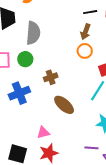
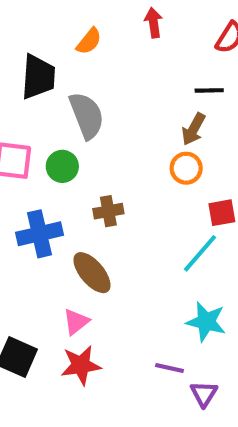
gray semicircle: (33, 33) -> (87, 115), turned -35
brown ellipse: (64, 105) -> (92, 273), moved
pink triangle: (43, 133) -> (76, 322), turned -32

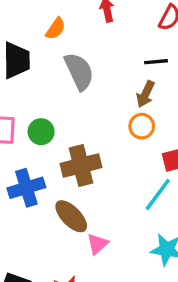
gray semicircle: (87, 115) -> (79, 71), moved
brown cross: (108, 211) -> (81, 165), size x1.6
pink triangle: (76, 322) -> (97, 244), moved

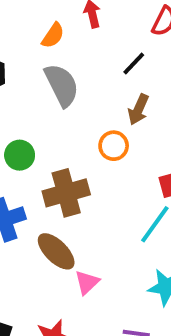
orange semicircle: (56, 29) -> (53, 35), moved
black line: (156, 62) -> (134, 63), moved, turned -40
orange circle: (142, 126) -> (114, 146), moved

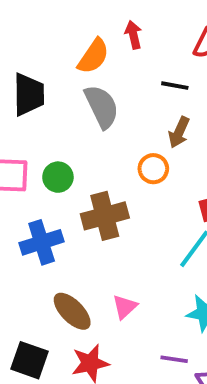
orange semicircle: (53, 35) -> (93, 56), size x1.4
black line: (134, 63) -> (175, 86), turned 56
brown ellipse: (56, 251) -> (72, 311), moved

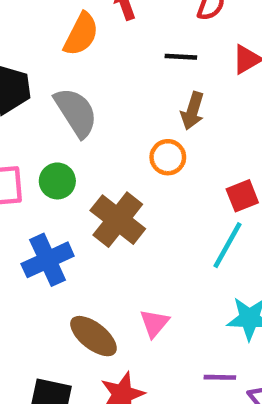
gray semicircle: (102, 107) -> (76, 112), moved
brown cross: (105, 216) -> (118, 220), turned -30

